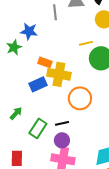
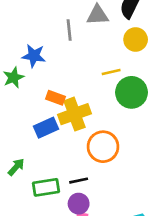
yellow cross: (59, 74) -> (75, 114), turned -30
green rectangle: (38, 128) -> (46, 187), turned 48

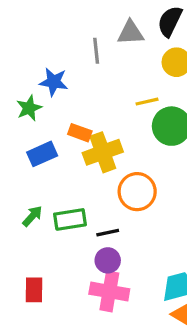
blue rectangle: (46, 128) -> (42, 154), moved
green rectangle: (46, 187) -> (70, 219), moved

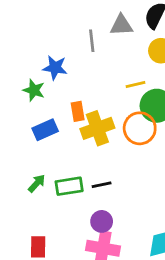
green star: (29, 108) -> (34, 90), turned -30
orange rectangle: (80, 133) -> (78, 111), turned 60
orange circle: (137, 192) -> (140, 128), moved
black line: (108, 233) -> (102, 185), moved

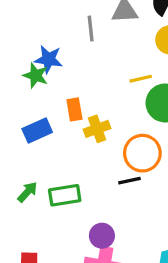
green star: (34, 90) -> (36, 75), moved
yellow cross: (97, 128) -> (97, 129), size x0.7
orange circle: (140, 128) -> (142, 153), moved
black line: (102, 185) -> (129, 181), moved

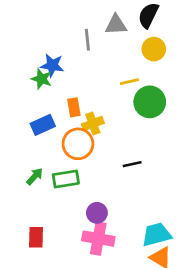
orange circle: (142, 153) -> (78, 144), moved
black line: (129, 181) -> (132, 164), moved

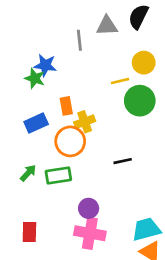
yellow circle: (154, 49) -> (144, 63), moved

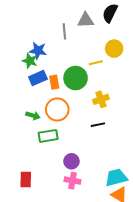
green circle: (140, 101) -> (76, 78), moved
yellow cross: (85, 122) -> (101, 99), moved
blue rectangle: (36, 123) -> (38, 78), moved
green arrow: (28, 173) -> (33, 116), moved, turned 64
pink cross: (90, 233) -> (72, 181), size x0.7

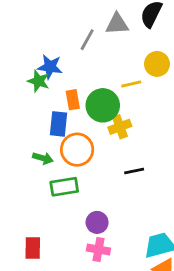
gray line: (64, 31) -> (87, 40), turned 35
blue rectangle: (38, 78) -> (58, 124), moved, turned -60
orange rectangle: (54, 82) -> (73, 100), moved
yellow cross: (101, 99) -> (120, 127), moved

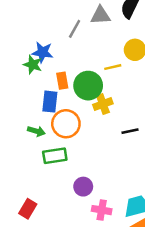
black line: (134, 171) -> (130, 131), moved
red rectangle: (33, 248) -> (28, 209), turned 30
pink cross: (98, 250) -> (102, 210), moved

